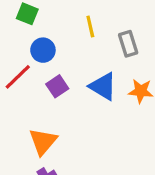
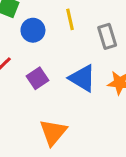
blue circle: (43, 50) -> (33, 30), moved
orange triangle: (43, 142) -> (53, 132), moved

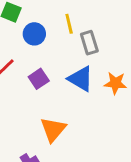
gray rectangle: (107, 36) -> (89, 43), moved

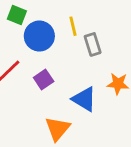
blue circle: (34, 34) -> (39, 36), size x1.4
blue triangle: (81, 79) -> (84, 99), moved

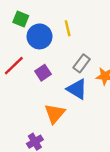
gray rectangle: (93, 44) -> (82, 63), moved, turned 54

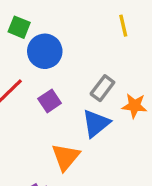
yellow line: (68, 28) -> (123, 26), moved
blue triangle: (77, 89) -> (96, 123), turned 50

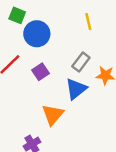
yellow line: (123, 26) -> (88, 21), moved

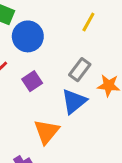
yellow line: (88, 21) -> (88, 22), turned 42

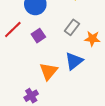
blue triangle: (74, 101) -> (74, 61), moved

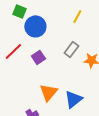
blue triangle: (74, 61) -> (73, 99), moved

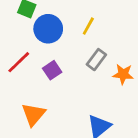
yellow line: (77, 16) -> (88, 26), moved
orange triangle: (48, 92) -> (33, 114), moved

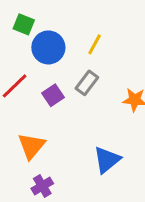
gray rectangle: (96, 60) -> (87, 83), moved

